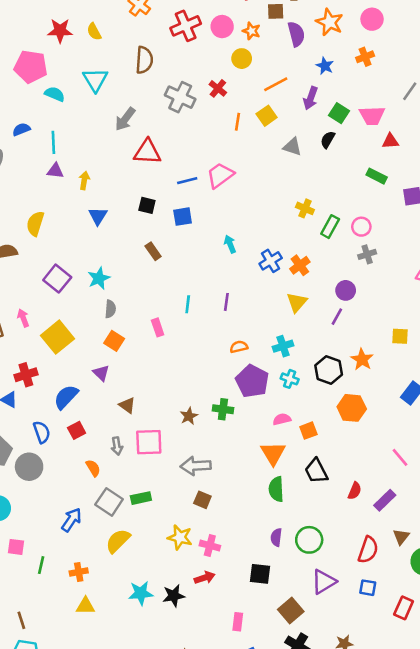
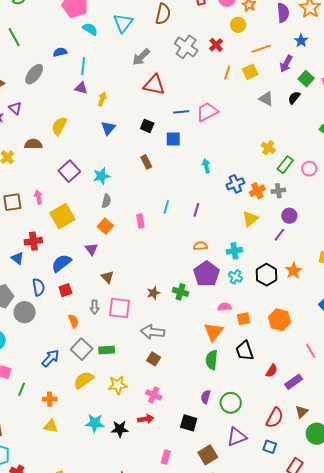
gray cross: (367, 254) -> (278, 191), moved
orange hexagon: (352, 408) -> (280, 320), moved
yellow star: (180, 537) -> (118, 385), moved, turned -30

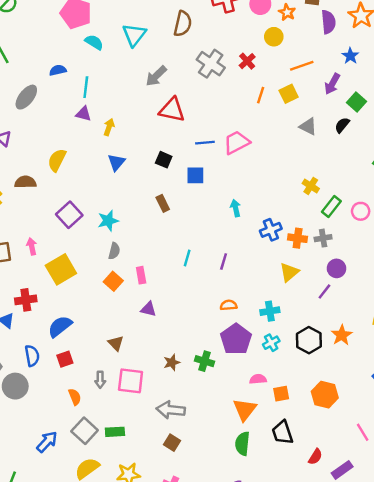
orange cross: (257, 191) -> (298, 238), turned 35
pink rectangle: (140, 221) -> (141, 275), moved
purple triangle: (91, 249) -> (148, 309), moved, turned -40
cyan cross: (235, 277) -> (271, 343), turned 32

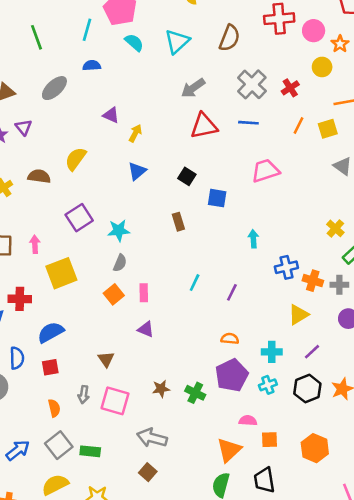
cyan line: (86, 87) -> (87, 30), moved
red triangle: (172, 110) -> (204, 126), turned -32
blue line: (205, 143) -> (248, 123), moved
purple line: (324, 292) -> (312, 352), moved

